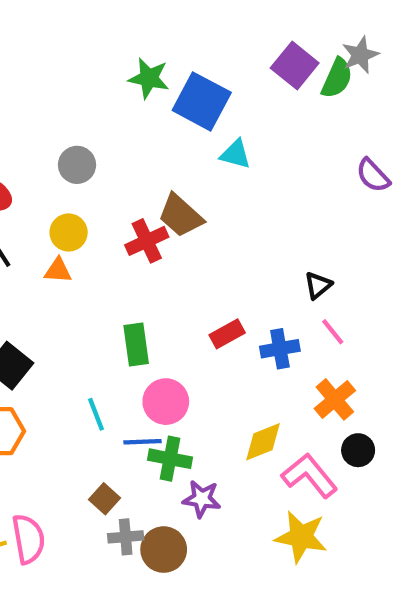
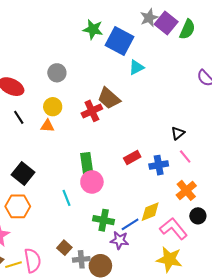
gray star: (360, 55) -> (149, 18), moved
cyan triangle: (236, 154) -> (136, 67), turned -42
pink circle: (166, 402) -> (92, 182), moved
blue line: (143, 442) -> (130, 224), moved, turned -30
brown square: (104, 499) -> (64, 248), moved

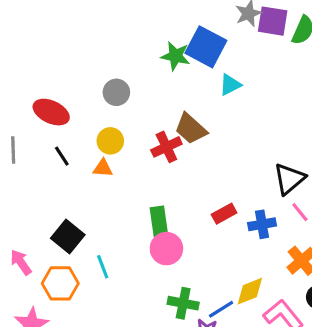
purple square: (166, 23) -> (273, 21), turned -30
green star: (93, 29) -> (176, 56), moved
black triangle: (178, 133) -> (289, 179), size x1.6
cyan line: (66, 198) -> (103, 267), moved

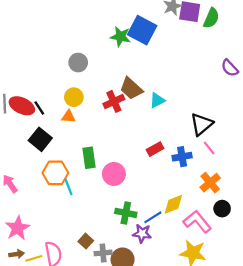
cyan triangle: (230, 85) -> (157, 100), moved
red ellipse: (51, 112) -> (22, 106), moved
green rectangle: (159, 221) -> (89, 158), moved
black square: (68, 236) -> (40, 139), moved
orange hexagon: (60, 283) -> (55, 173), moved

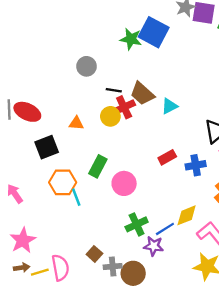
yellow circle: (74, 97) -> (110, 116), moved
black line: (39, 108) -> (114, 90), moved, turned -48
black square: (40, 139) -> (47, 147), turned 30
green rectangle: (89, 158) -> (98, 166), turned 36
green cross: (126, 213) -> (137, 224), turned -36

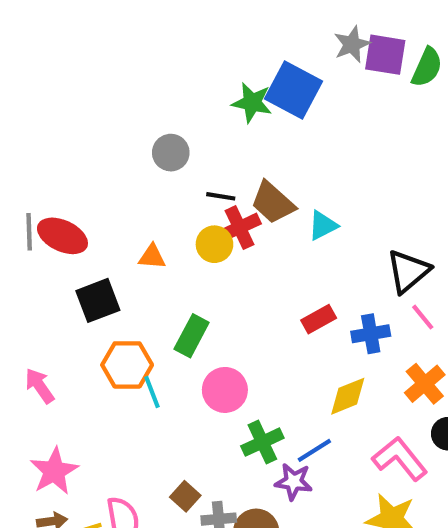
pink circle: (124, 183) -> (225, 390), moved
yellow diamond: (187, 215) -> (348, 396), moved

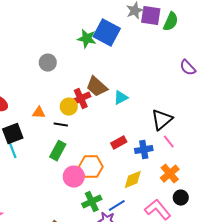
black line: (221, 196) -> (61, 125), moved
orange hexagon: (127, 365) -> (91, 167), moved
cyan line: (152, 392) -> (13, 151), moved

